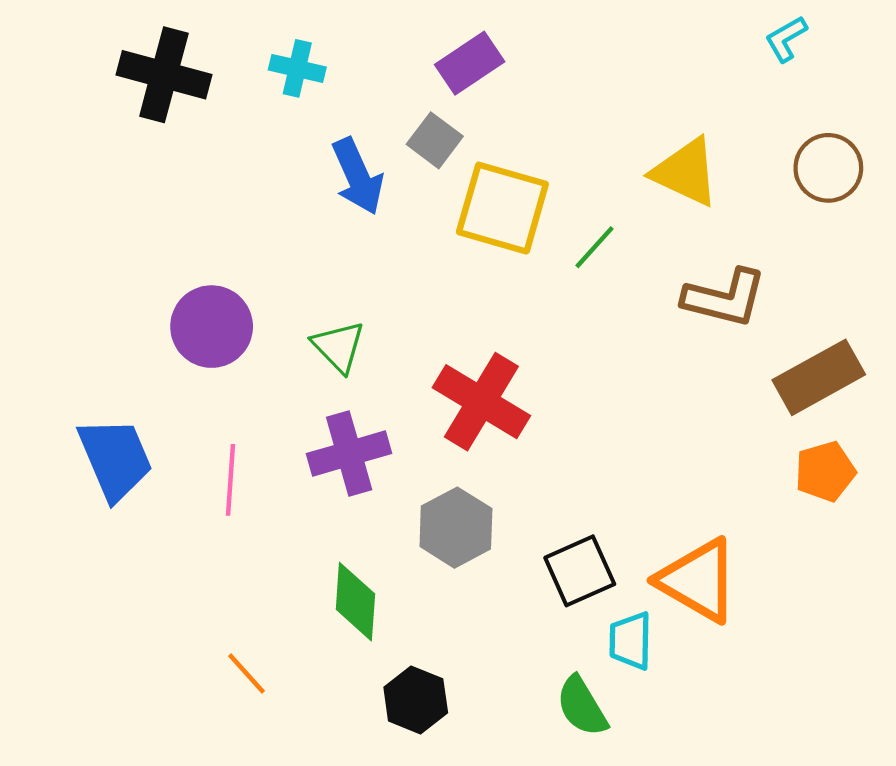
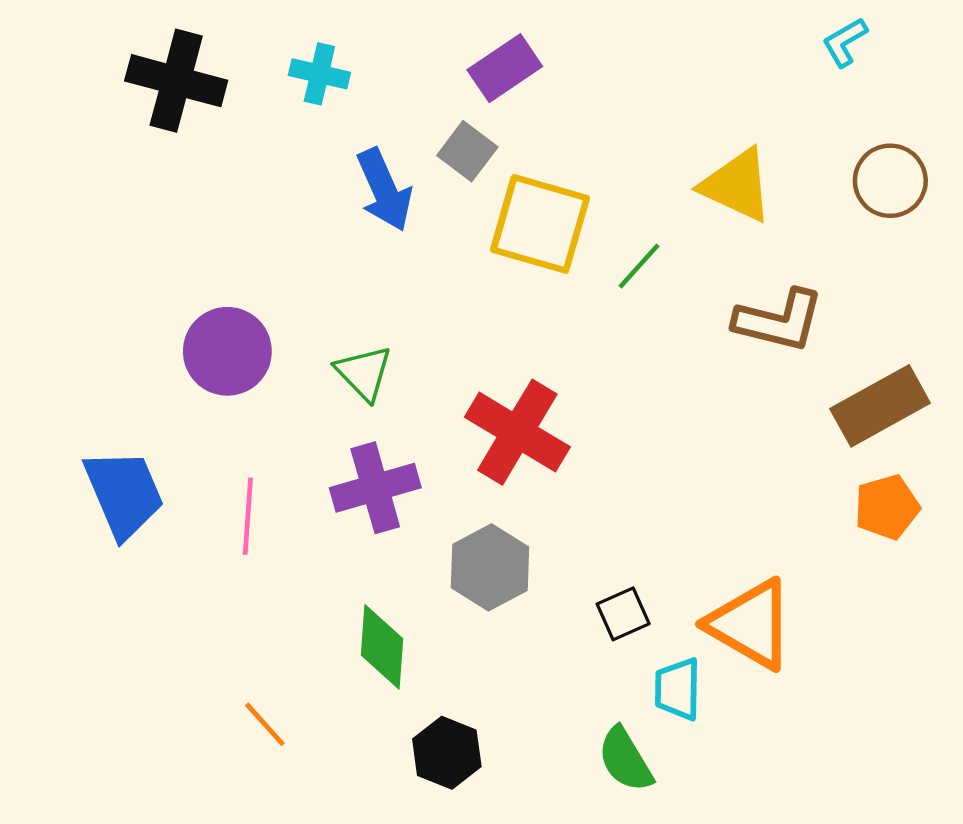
black square: (580, 571) -> (623, 614), size x0.7

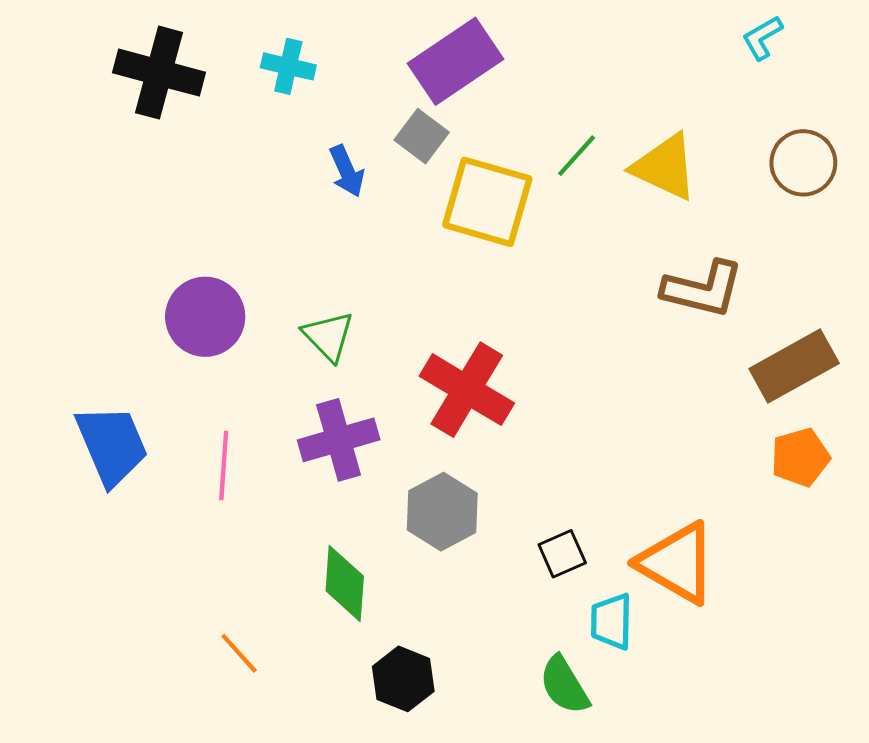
purple rectangle: (505, 68) -> (456, 61), size x1.4
blue arrow: (384, 190) -> (347, 171), size x0.7
green line: (639, 266) -> (577, 156), moved

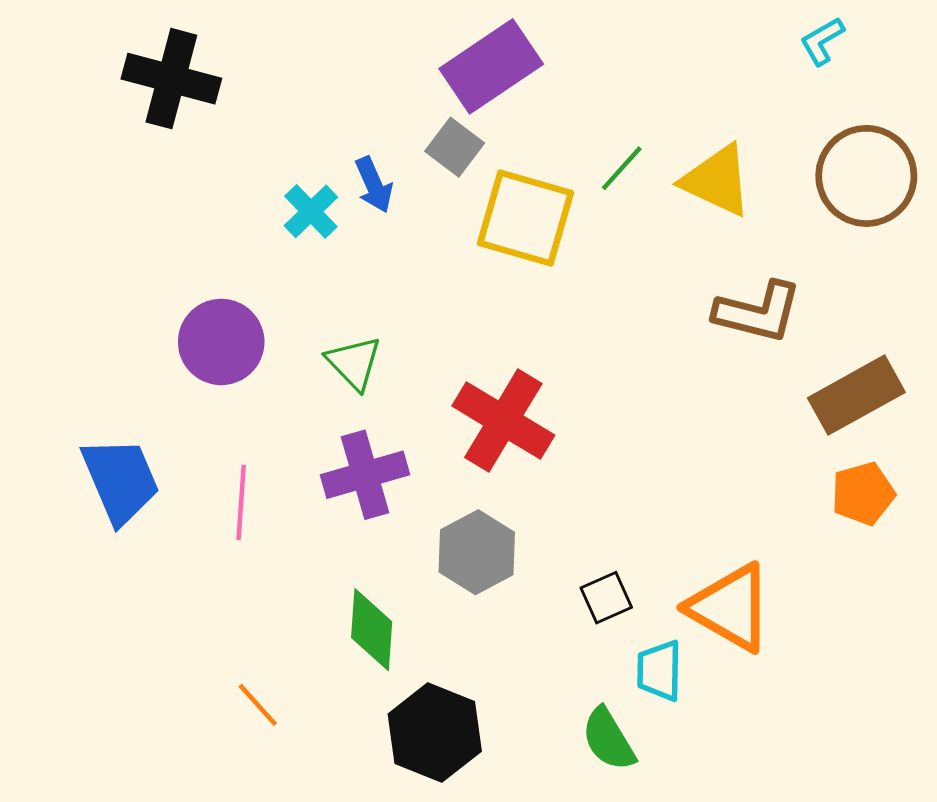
cyan cross: (288, 66) -> (311, 211), moved, turned 33
brown circle: (803, 163) -> (866, 176), size x1.4
black hexagon: (403, 679) -> (435, 733), size x1.4

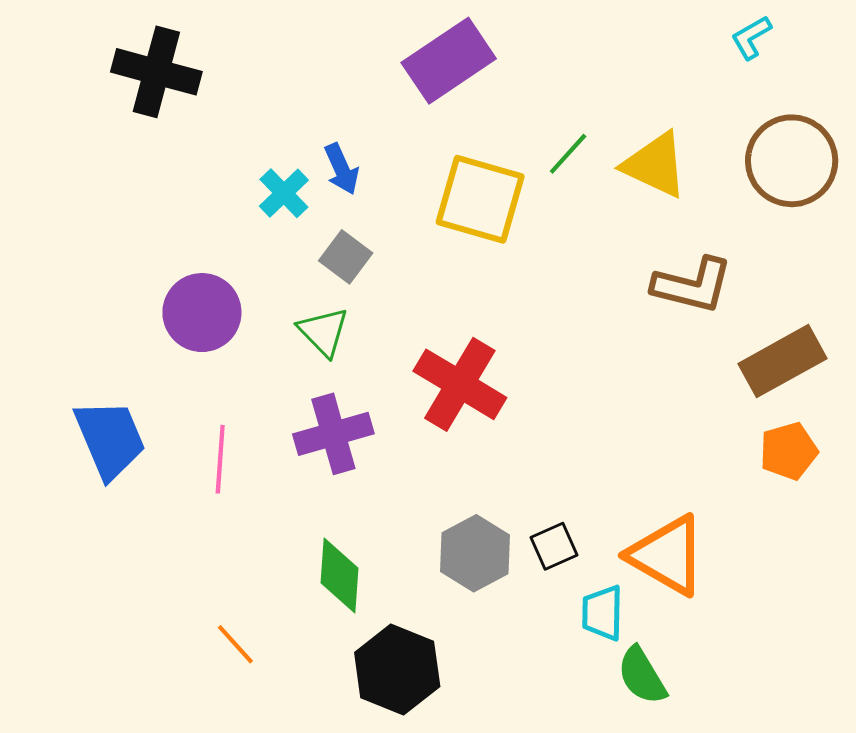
gray square: (455, 147) -> (346, 257), moved
gray hexagon: (477, 552) -> (475, 553), moved
green semicircle: (608, 739) -> (642, 676), moved

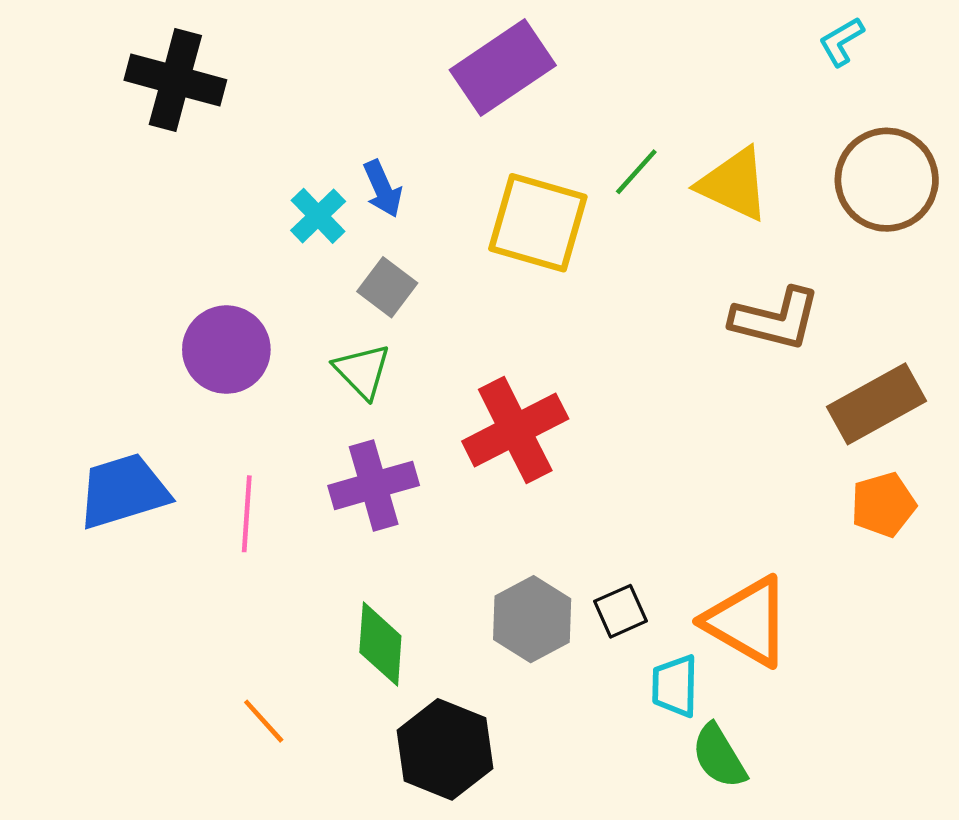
red cross: (460, 384) -> (515, 430), turned 32
blue trapezoid: (110, 439) -> (123, 491), turned -84

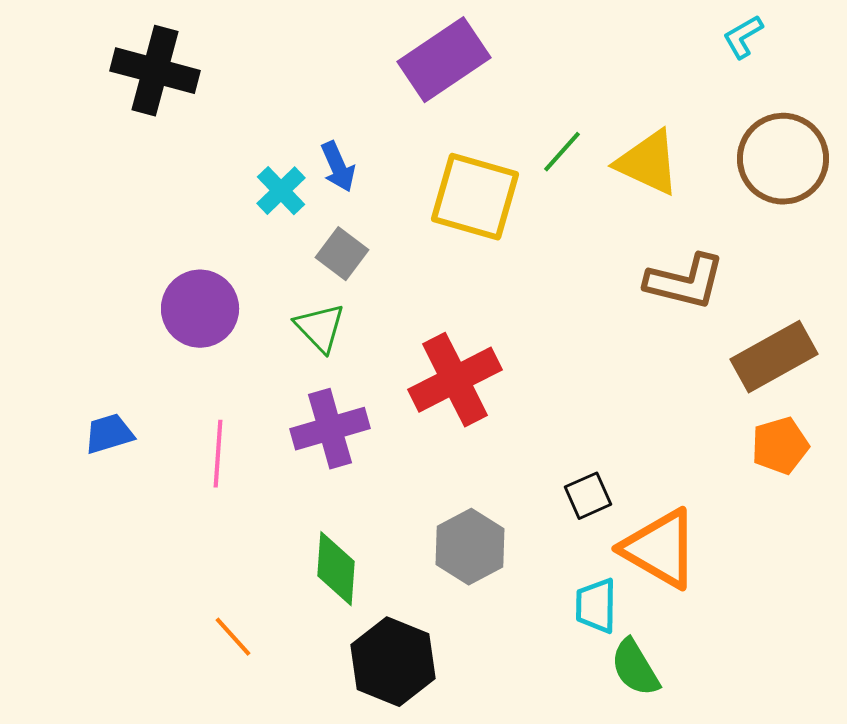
blue trapezoid: (123, 491) -> (109, 434), size x0.6
black square: (621, 611) -> (588, 496), moved

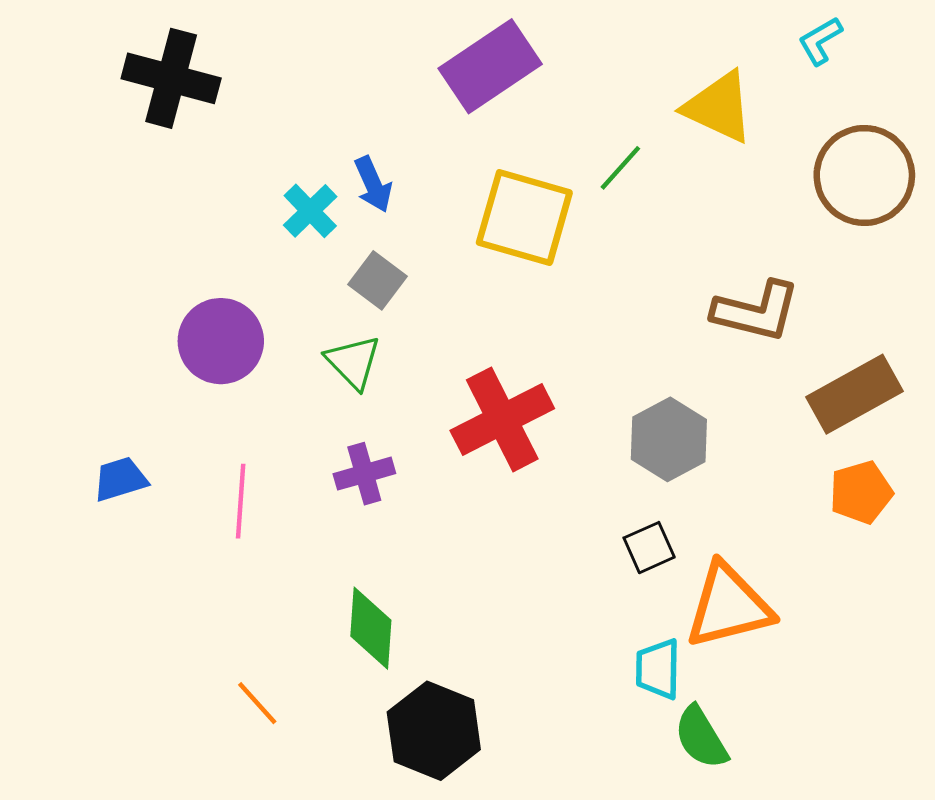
yellow triangle: (648, 163) -> (719, 107), moved
purple cross: (330, 429) -> (364, 474), size x0.7
gray hexagon: (470, 547) -> (669, 439), moved
orange triangle: (660, 549) -> (729, 606), turned -44

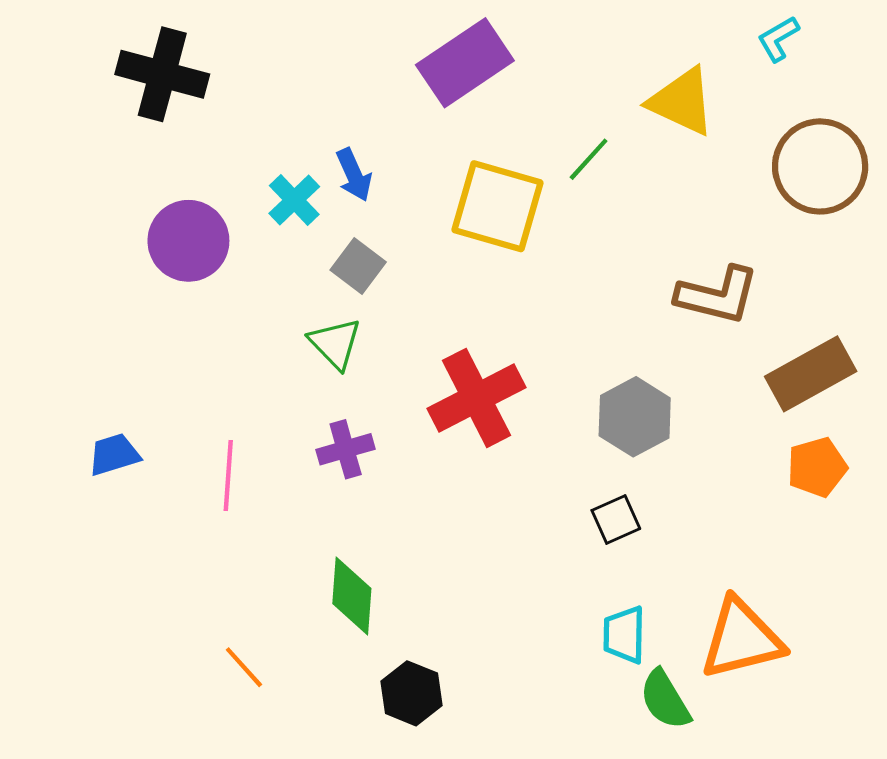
purple circle: (221, 341) -> (188, 241), moved
orange triangle: (729, 606) -> (742, 639), moved
black hexagon: (434, 731) -> (412, 693), size x0.7

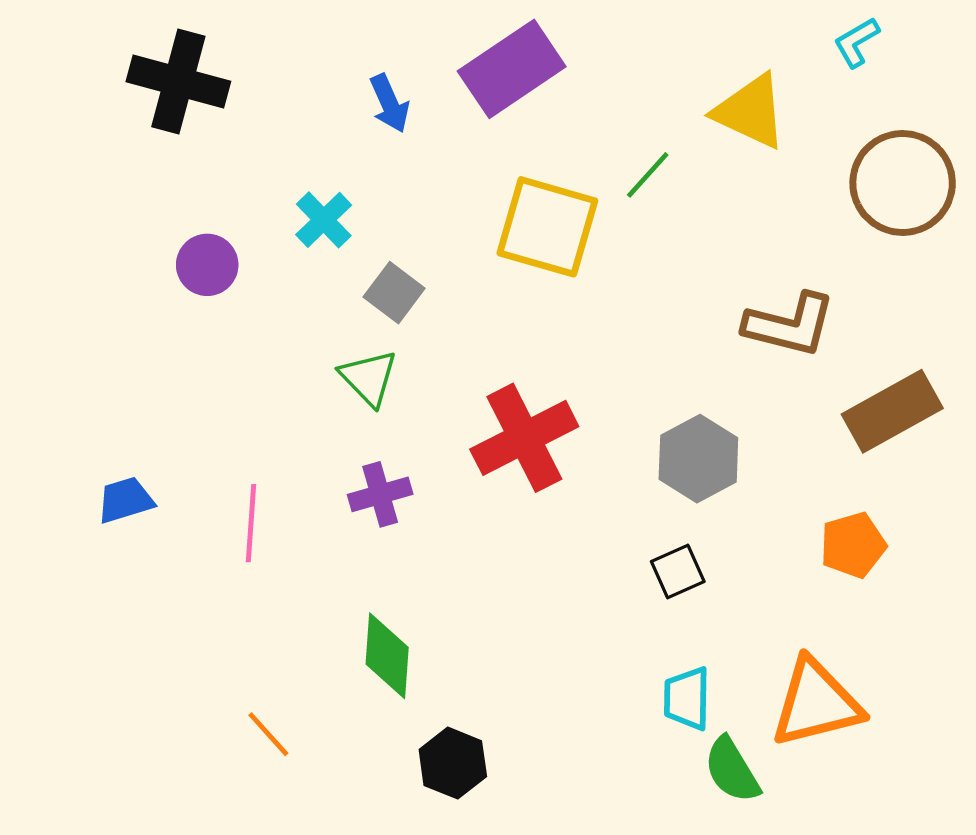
blue arrow: (354, 175) -> (389, 103), moved
purple circle: (188, 241) -> (207, 265), size x0.7
orange pentagon: (817, 467) -> (853, 545), moved

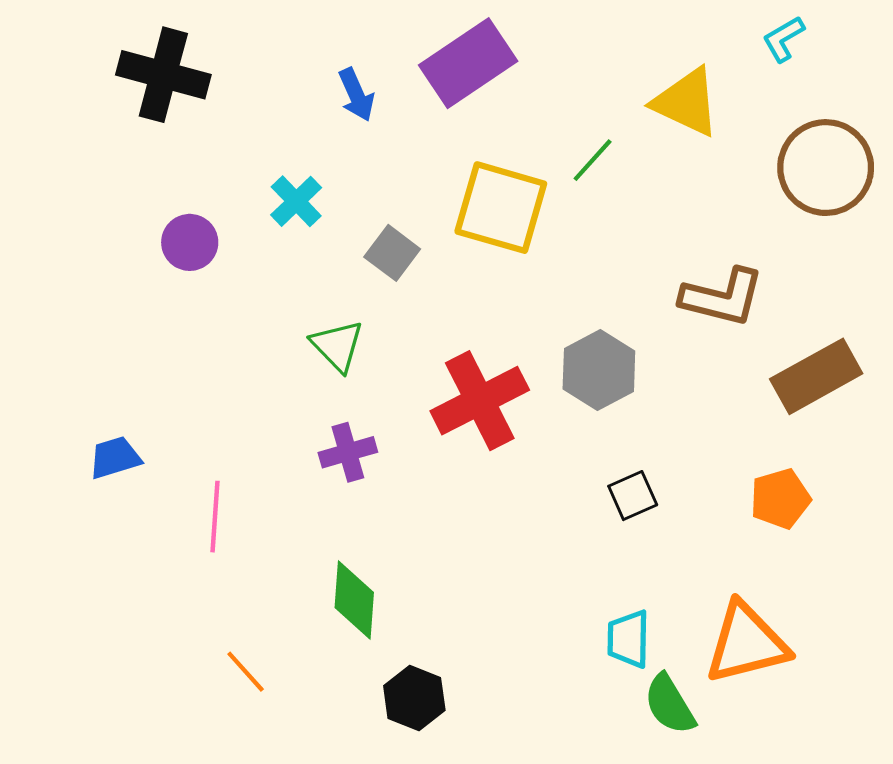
gray square: (394, 293) -> (392, 253), moved
gray hexagon: (698, 459) -> (599, 370), moved
pink line: (251, 523) -> (215, 517), moved
black square: (678, 572) -> (633, 496), moved

